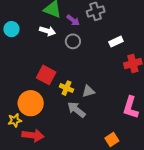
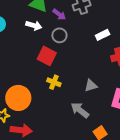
red square: (46, 75) -> (47, 56), moved
gray triangle: (88, 91) -> (91, 85), moved
gray arrow: (76, 110) -> (80, 110), moved

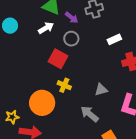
white arrow: (34, 25) -> (46, 28), turned -49
orange circle: (18, 98) -> (42, 103), moved

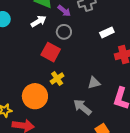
yellow cross: (64, 85) -> (57, 79), turned 32

